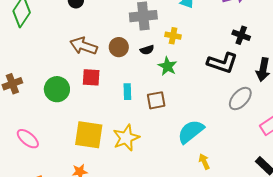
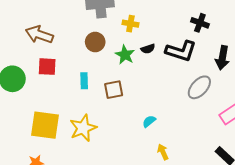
brown circle: (119, 47) -> (95, 42), moved
black semicircle: (147, 50) -> (148, 49), moved
cyan semicircle: (191, 132) -> (149, 121), size x0.5

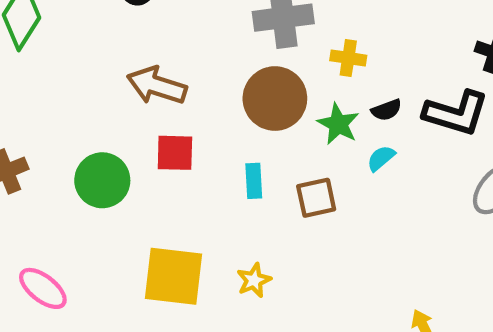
brown circle: (95, 42) -> (275, 99), size x1.5
cyan semicircle: (149, 121) -> (381, 158), moved
yellow star: (83, 128) -> (254, 280), size x0.6

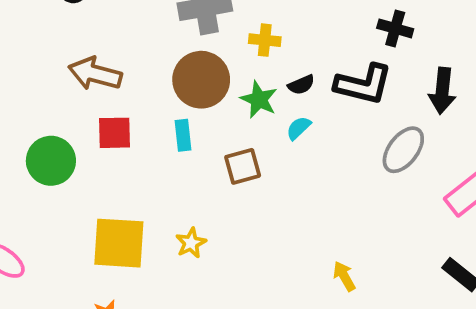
cyan rectangle: (254, 181) -> (183, 135), moved

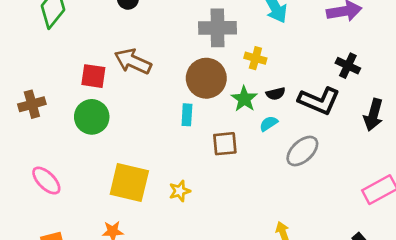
red square: (114, 133) -> (93, 76), moved
gray ellipse: (403, 150) -> (302, 151), moved

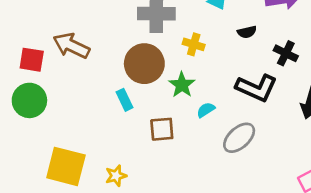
black semicircle: (276, 94) -> (247, 32), moved
cyan rectangle: (187, 115) -> (124, 100), turned -30

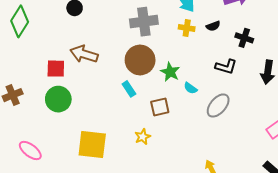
yellow cross: (194, 44) -> (187, 28), moved
black L-shape: (256, 88) -> (226, 67), size x0.7
cyan semicircle: (206, 110) -> (190, 88), turned -104
yellow star: (116, 176) -> (143, 137), moved

